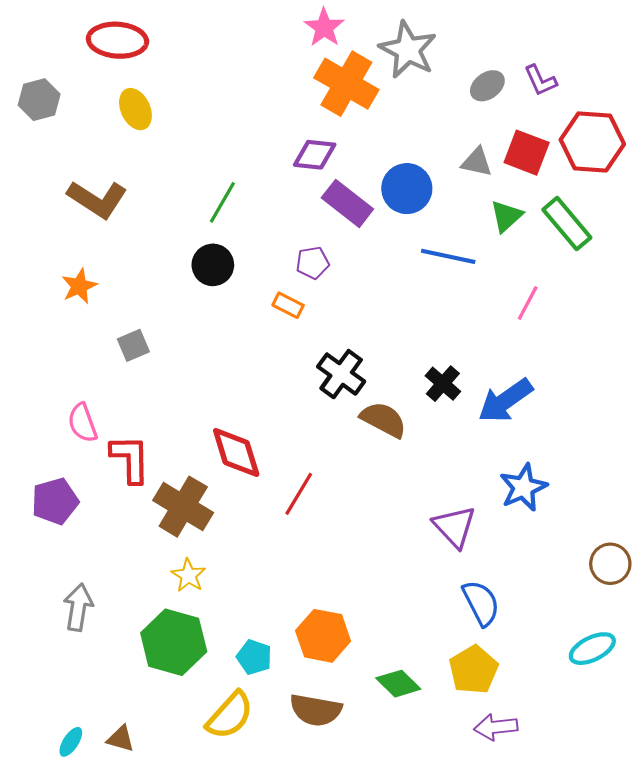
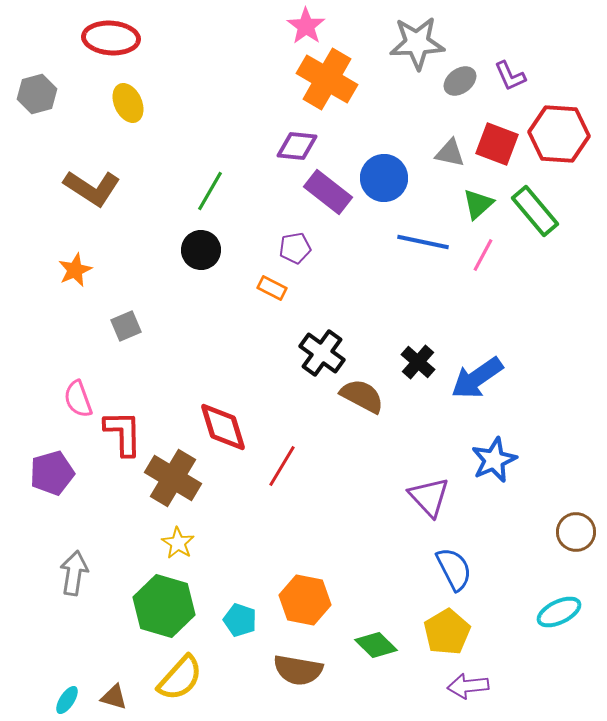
gray star: (408, 50) -> (417, 43), moved, turned -30
pink line: (528, 303) -> (483, 255), moved
yellow semicircle: (230, 715) -> (180, 678), moved

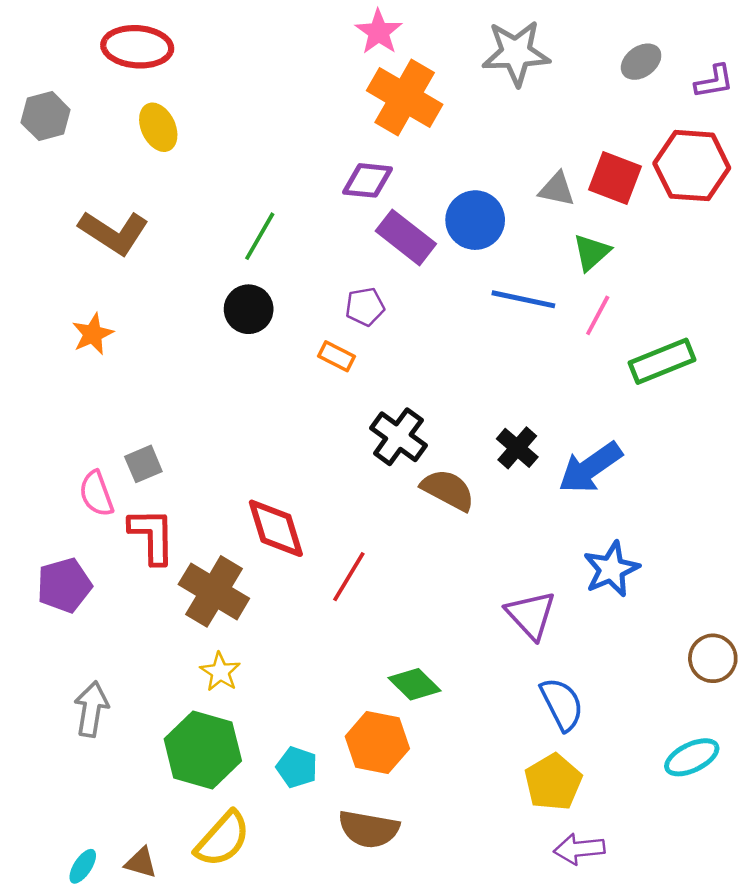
purple L-shape: (510, 76) -> (714, 81), moved, turned -76
gray ellipse: (460, 81) -> (641, 62), moved
green rectangle: (535, 211) -> (662, 361), moved, turned -72
gray square: (126, 326) -> (143, 464), moved
green diamond: (376, 645) -> (414, 684), moved

